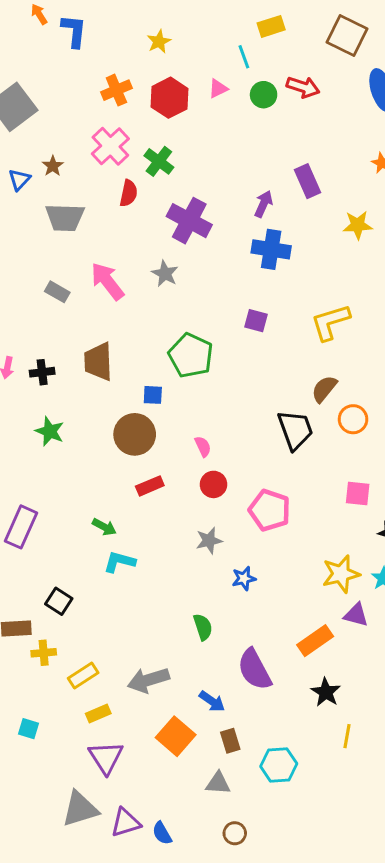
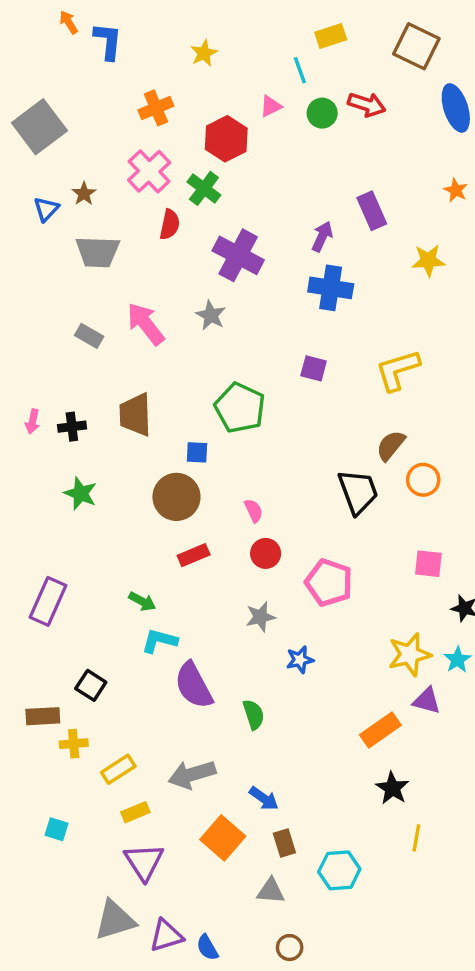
red hexagon: (170, 98) -> (226, 139), moved
purple semicircle: (254, 669) -> (194, 685), moved

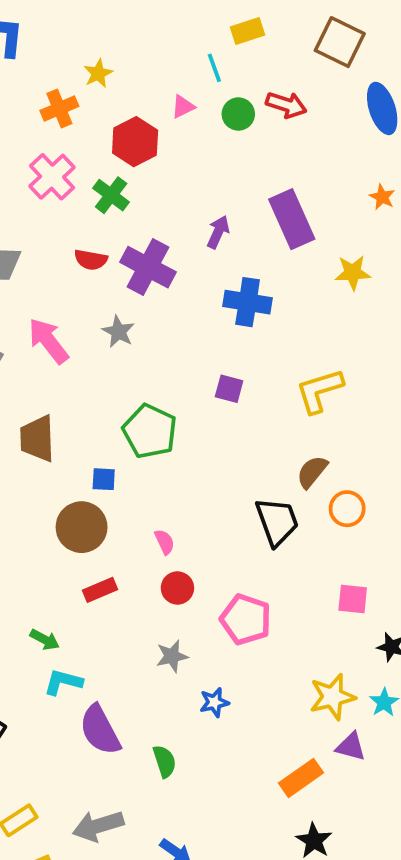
yellow star: (204, 53) -> (98, 73), moved
purple rectangle: (372, 211) -> (292, 219), size x1.4
red semicircle: (170, 224) -> (91, 260), moved, turned 88
purple arrow: (322, 236) -> (218, 232), moved

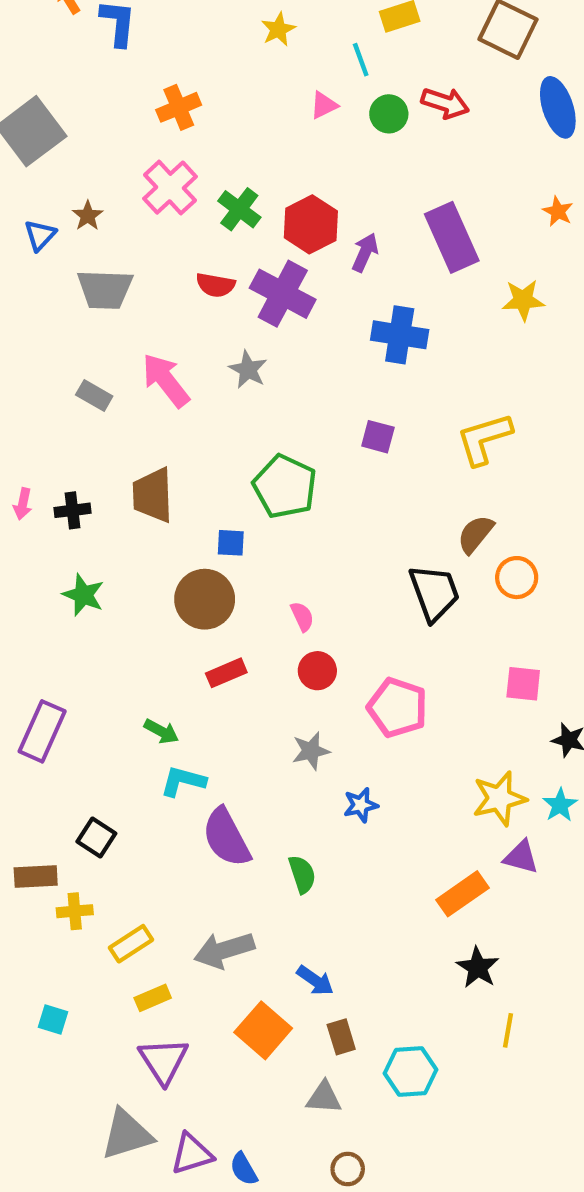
yellow star: (98, 73) -> (278, 29), moved
red hexagon: (135, 142) -> (311, 224), moved

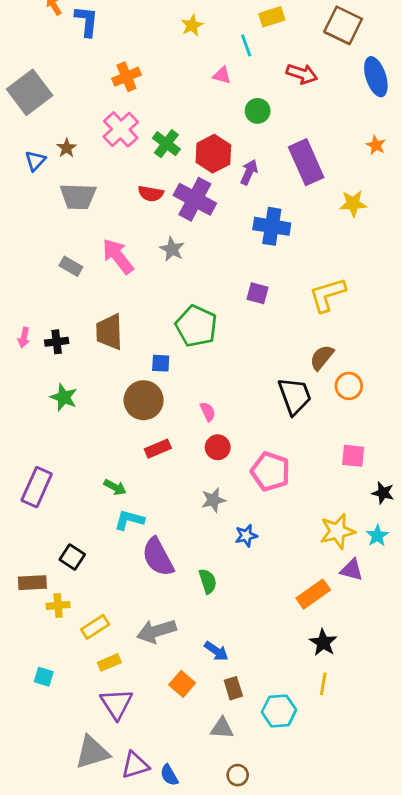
pink triangle: (324, 105) -> (222, 75), turned 42
green circle: (389, 114) -> (258, 111), moved
orange square: (263, 1030) -> (182, 684), size x0.7
yellow line: (508, 1030) -> (323, 684), moved

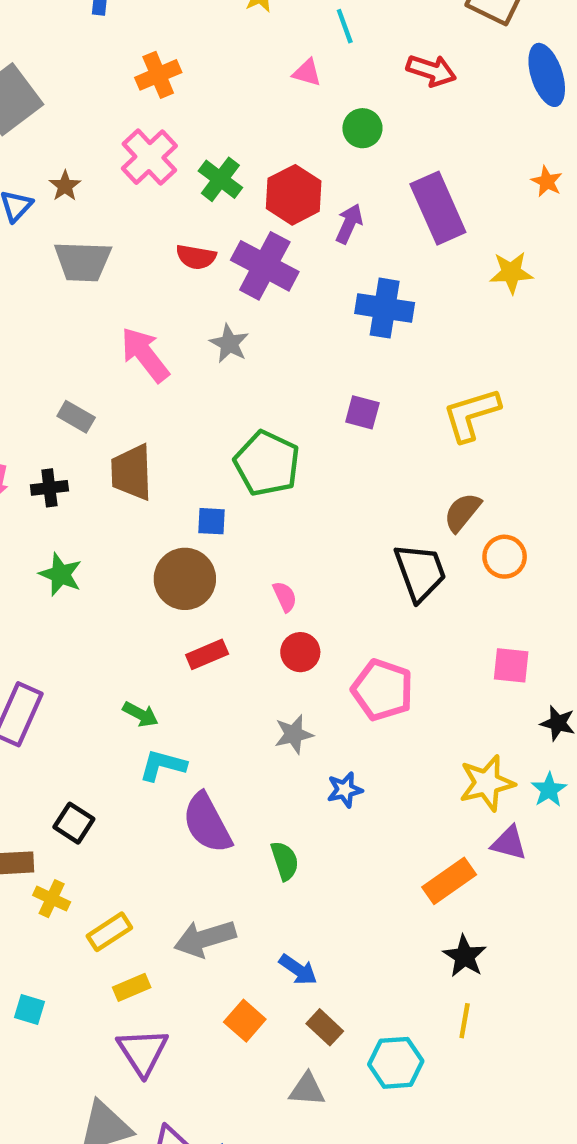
gray rectangle: (71, 266) -> (76, 417), moved
yellow cross: (58, 605) -> (52, 899), turned 30
brown rectangle: (233, 688) -> (325, 1027), turned -30

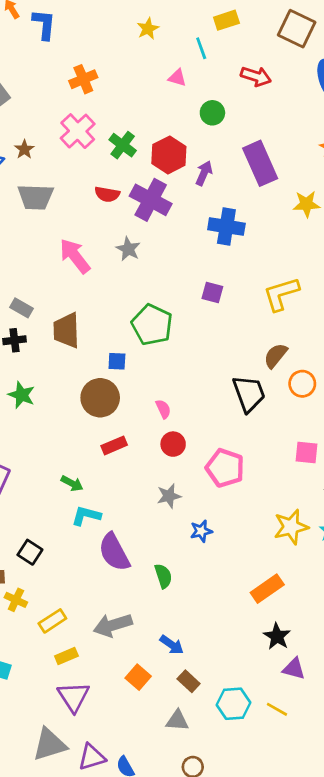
gray rectangle: (76, 417) -> (22, 308), moved
purple triangle: (509, 843) -> (294, 669), moved
yellow line: (465, 1021) -> (277, 709), moved, turned -70

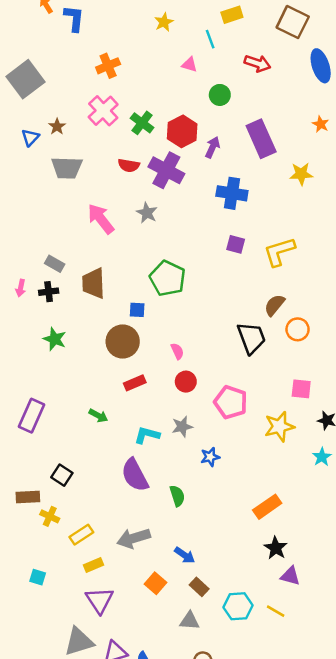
purple square: (212, 292) -> (236, 244), moved
cyan L-shape: (86, 516) -> (147, 435), moved
yellow star: (291, 527) -> (279, 427), moved

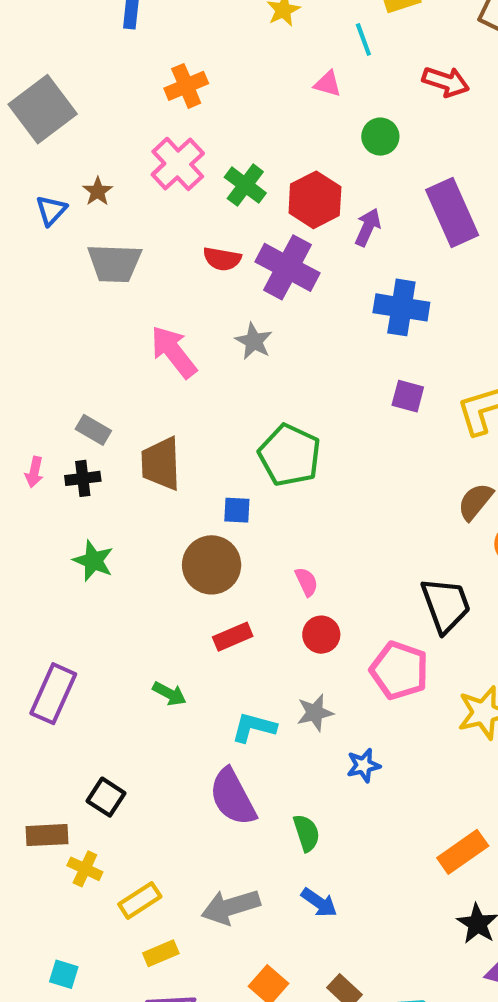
black trapezoid: (251, 338) -> (446, 605), moved
blue arrow: (185, 555) -> (319, 903), moved

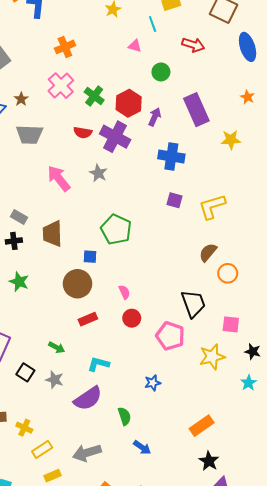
gray star: (315, 713) -> (55, 380), moved, turned 30
black square: (106, 797) -> (25, 372), moved
purple semicircle: (233, 797) -> (88, 398), turned -96
yellow cross: (85, 869) -> (24, 428), moved
blue arrow: (319, 903) -> (142, 447), moved

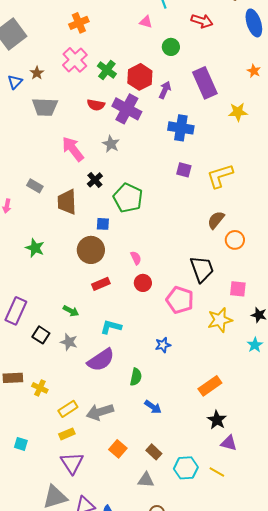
black cross: (14, 241) -> (95, 180), moved, turned -35
green semicircle: (124, 416) -> (136, 377), turned 30
yellow rectangle: (42, 450) -> (68, 409), moved

